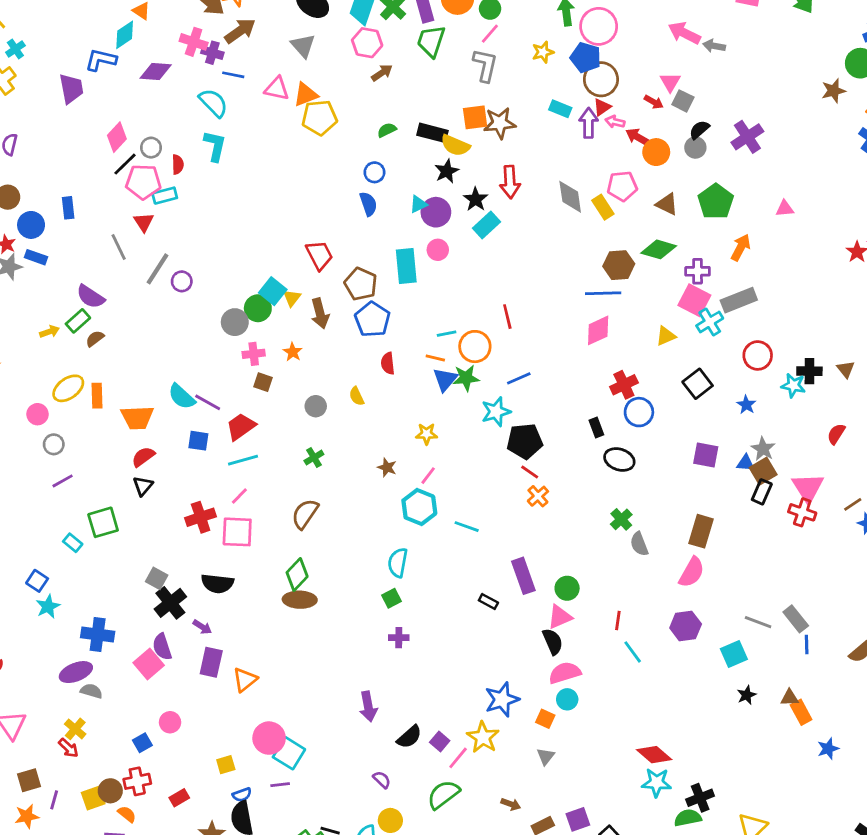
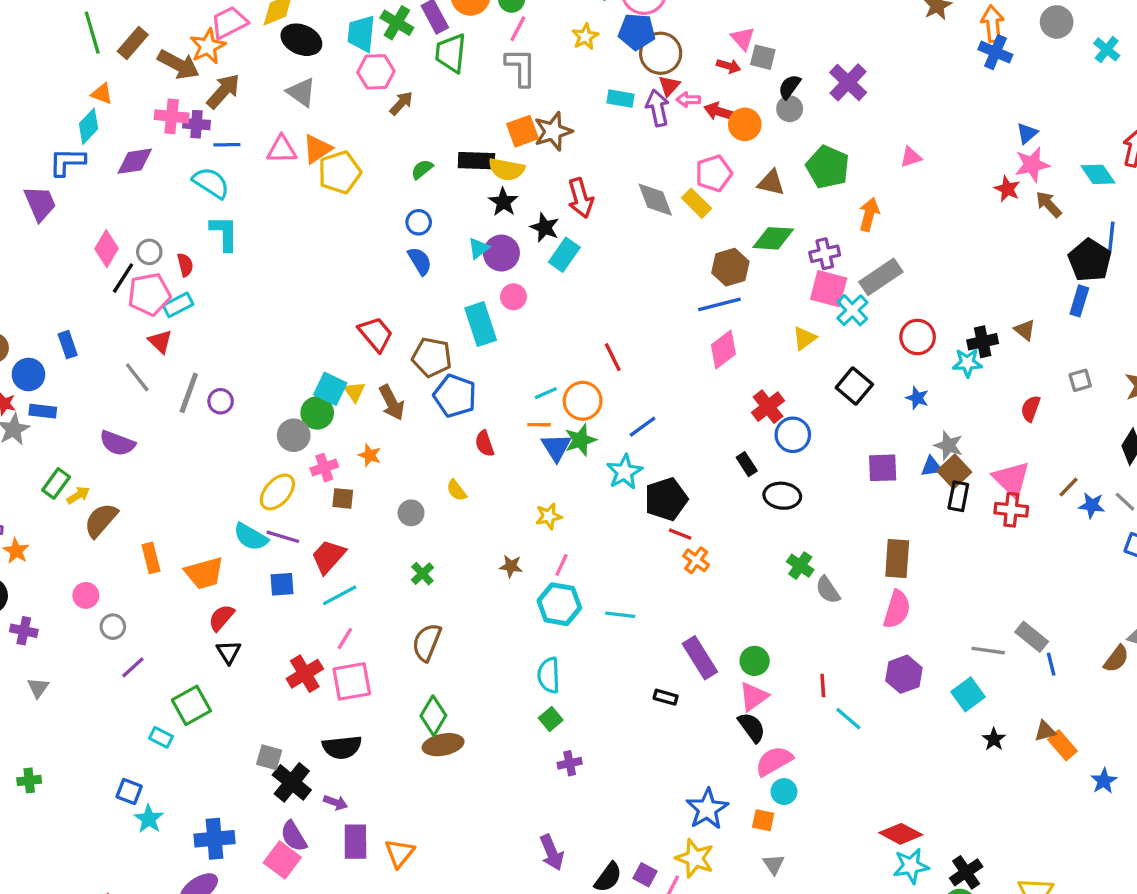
green rectangle: (78, 321) -> (56, 483), moved
brown semicircle: (95, 339) -> (101, 520), moved, size x1.6
yellow ellipse: (68, 388) -> (277, 492), moved

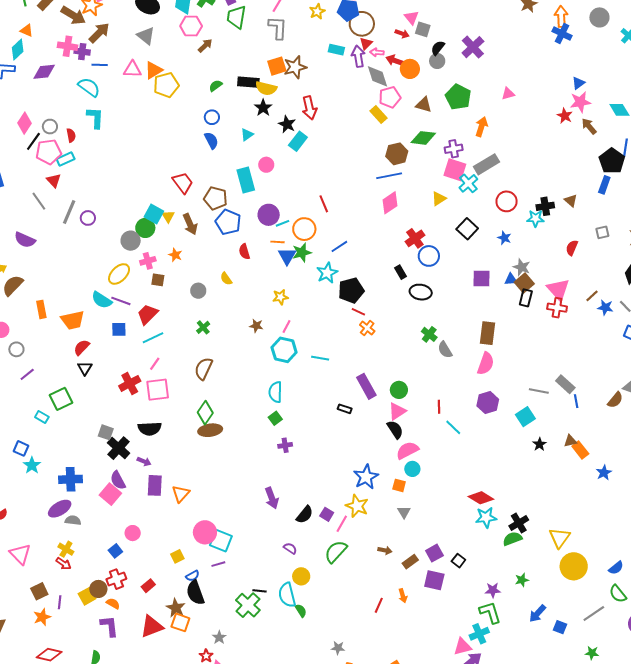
gray diamond: (655, 200) -> (377, 76), moved
purple circle: (501, 253) -> (269, 215), moved

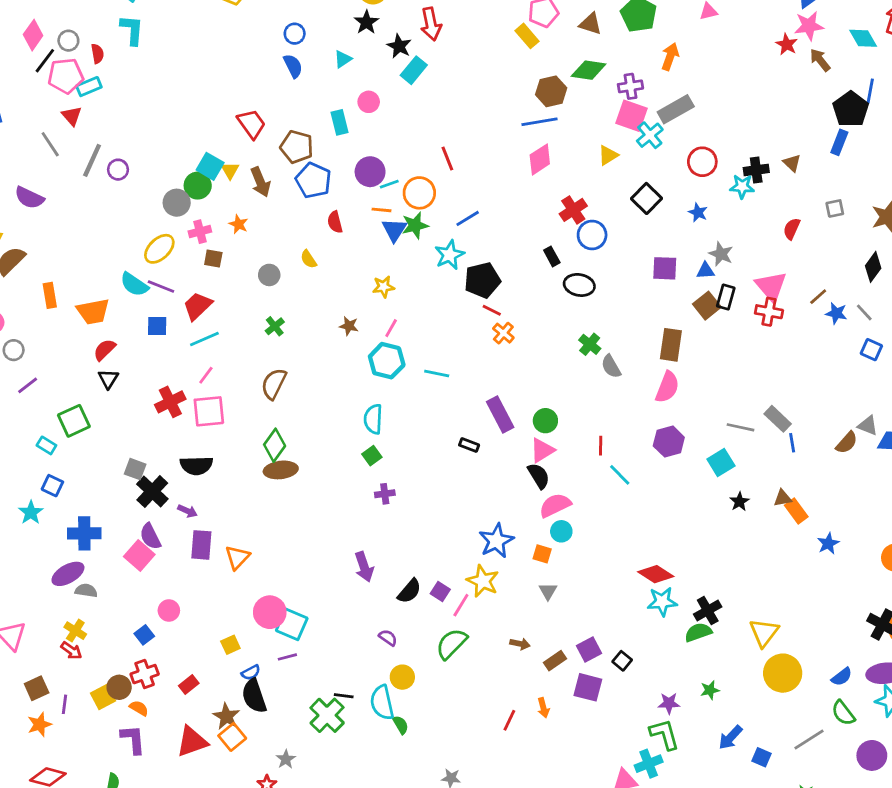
cyan rectangle: (246, 180) -> (340, 122), size x0.7
brown square: (524, 283) -> (707, 306), moved
blue square: (21, 448) -> (52, 486), moved
orange square: (180, 622) -> (232, 737), turned 30

